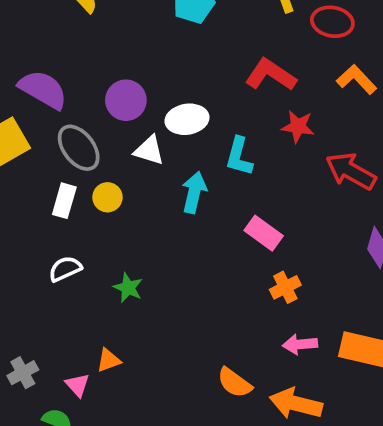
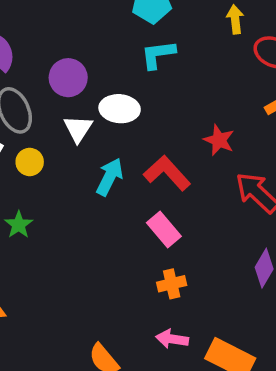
red L-shape: (271, 75) -> (167, 173), moved
white triangle: (149, 150) -> (78, 129), turned 32
cyan L-shape: (239, 156) -> (158, 55), moved, turned 54
green star: (128, 288) -> (19, 225), moved

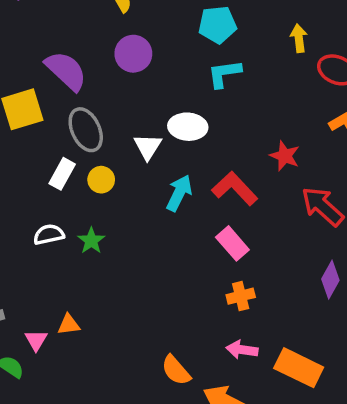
purple circle: (68, 78) -> (133, 54), moved

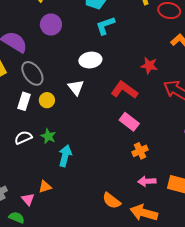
white triangle: (148, 147) -> (76, 87), moved
cyan arrow: (179, 193) -> (65, 156), moved

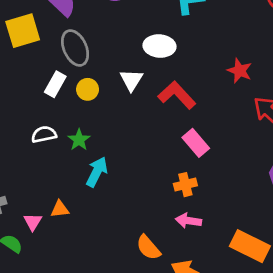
red L-shape: (124, 90) -> (177, 95), moved
orange cross: (140, 151) -> (185, 185), moved
pink arrow: (147, 181) -> (188, 221), moved

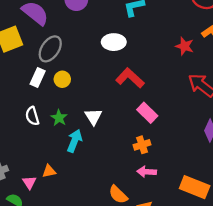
gray ellipse: (75, 48) -> (50, 49), turned 64
red star: (240, 71) -> (184, 46), moved
white triangle: (131, 80) -> (93, 117), moved
white semicircle: (44, 134) -> (32, 116), turned -90

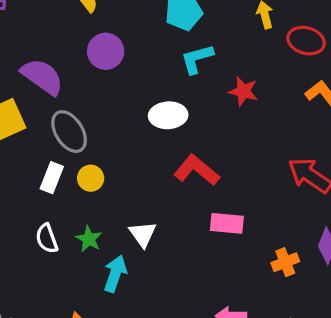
red star: (184, 46) -> (243, 91), moved
gray ellipse: (50, 49) -> (69, 132), turned -64
pink rectangle: (147, 113) -> (227, 223), turned -36
orange cross: (142, 145) -> (285, 262), moved

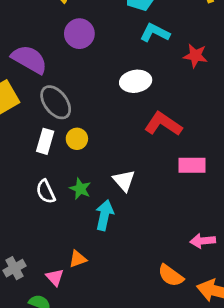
cyan L-shape: (197, 59) -> (155, 33), turned 48

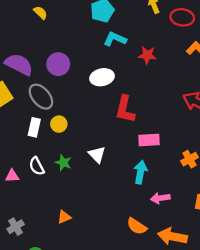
purple circle: (79, 34) -> (58, 64), moved
red L-shape: (163, 124) -> (125, 109), turned -108
cyan arrow: (104, 215) -> (140, 172), moved
pink triangle: (55, 277) -> (12, 176), moved, turned -48

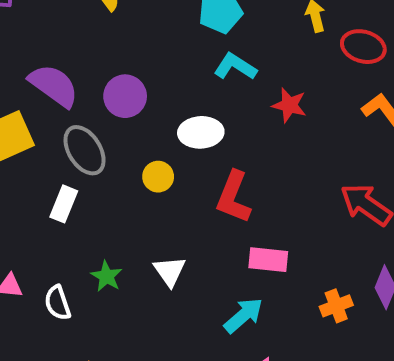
yellow circle: (59, 124) -> (158, 177), moved
white semicircle: (37, 166) -> (58, 303), moved
cyan arrow: (140, 172) -> (244, 315), turned 30

